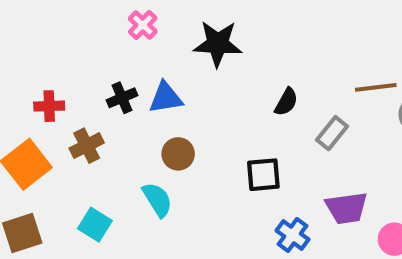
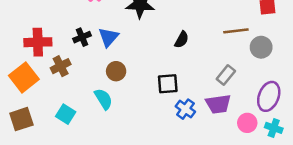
blue triangle: (166, 98) -> (108, 37), turned -40
red cross: (49, 106) -> (38, 42), size x1.5
gray rectangle: (332, 133) -> (226, 75), moved
blue cross: (292, 235) -> (185, 109), moved

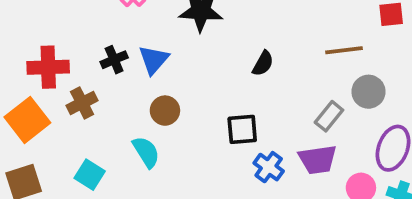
gray circle: (261, 47) -> (368, 92), moved

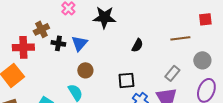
black cross: (114, 60) -> (58, 43), turned 32
gray circle: (368, 92) -> (202, 60), moved
brown cross: (82, 103) -> (41, 29), moved

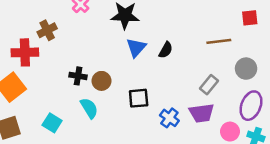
black cross: (58, 43) -> (78, 76), moved
blue triangle: (79, 43) -> (136, 48), moved
black square: (126, 80) -> (139, 98), moved

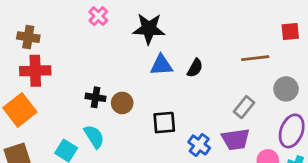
brown cross: (47, 30) -> (28, 37), moved, turned 36
blue triangle: (136, 48) -> (161, 65), turned 45
cyan semicircle: (89, 108) -> (94, 137), moved

